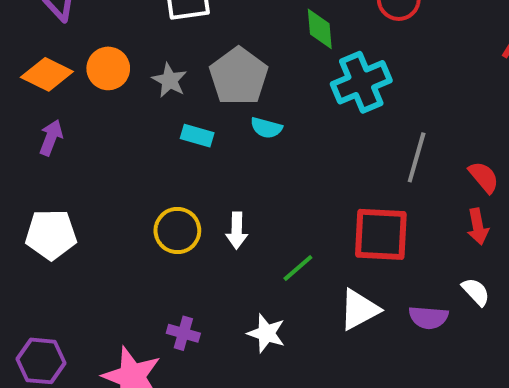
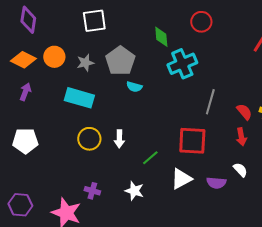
gray star: (169, 80) -> (85, 63), turned 30
cyan rectangle: (197, 136) -> (79, 98), moved, size x1.8

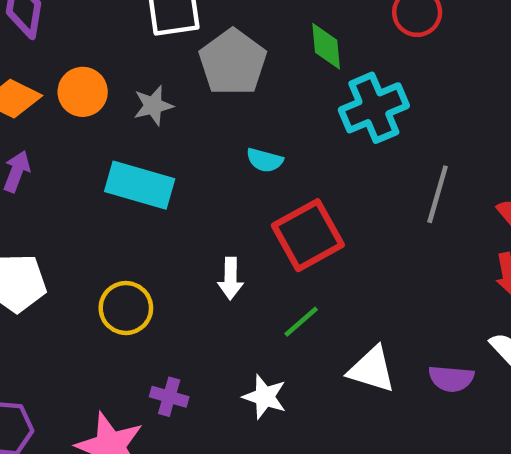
gray pentagon: (120, 61) -> (233, 62), moved
yellow circle: (89, 139) -> (126, 308), moved
red square: (192, 141) -> (308, 235), moved, turned -32
white triangle: (181, 179) -> (372, 369), turned 45

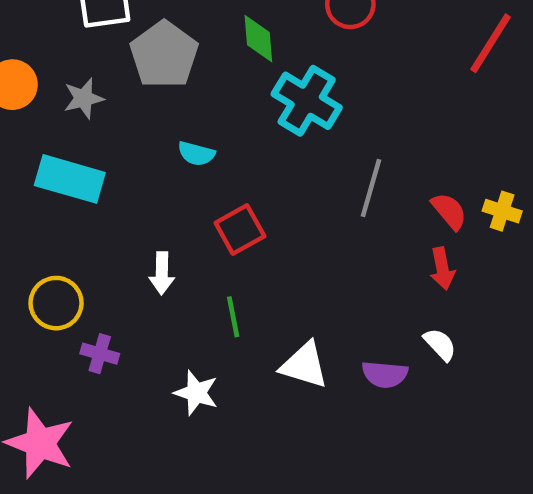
cyan cross: (374, 108) -> (307, 101), turned -36
red square: (308, 235) -> (240, 229), size x0.7
green line: (301, 322) -> (233, 317), turned -60
purple cross: (169, 397) -> (100, 354), moved

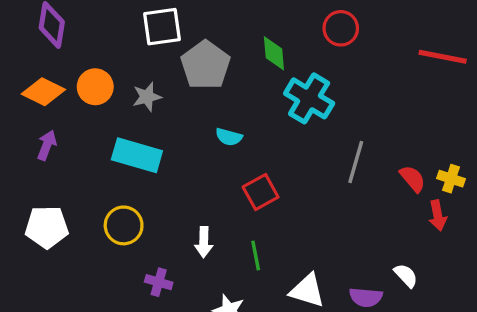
red line: (491, 43) -> (443, 57), turned 69
red arrow: (442, 269) -> (438, 215), moved
white arrow: (162, 273) -> (204, 242), moved
yellow circle: (56, 303) -> (124, 225), moved

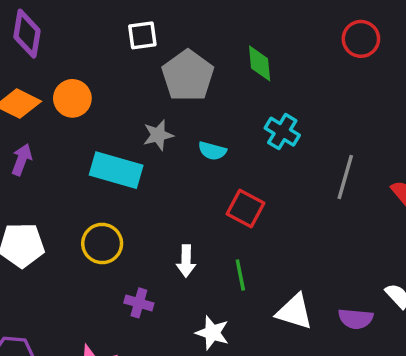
white square: (162, 27) -> (142, 35), size x0.7
red circle: (341, 28) -> (361, 39), moved
gray star: (147, 97) -> (158, 135), moved
cyan cross: (309, 98) -> (282, 132), moved, size x0.7
red square: (261, 192) -> (246, 209), turned -33

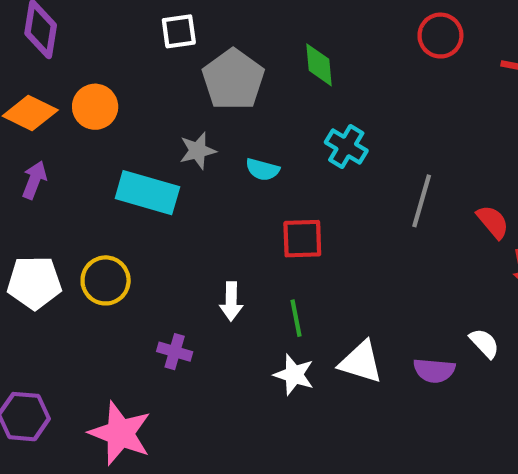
red square: (246, 209) -> (302, 239), turned -30
yellow circle: (102, 244) -> (106, 280), moved
white star: (212, 333) -> (294, 375), moved

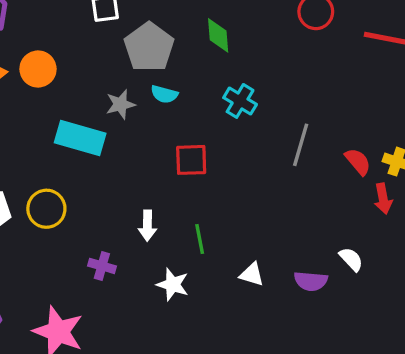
cyan semicircle: (263, 170) -> (164, 94), moved
red square: (302, 239) -> (191, 160), moved
white triangle: (361, 362) -> (252, 274), size x0.7
white star: (294, 375) -> (173, 284), moved

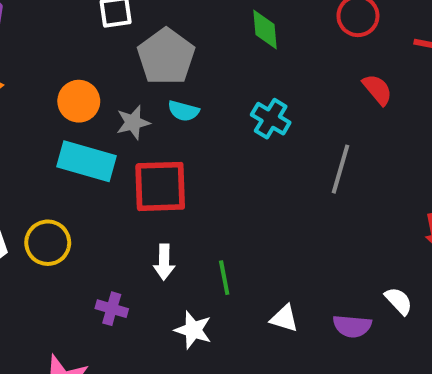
green diamond: (218, 35) -> (265, 29), moved
orange circle: (38, 69) -> (79, 101), moved
red square: (191, 160) -> (160, 186), moved, size x1.4
red semicircle: (358, 162) -> (377, 90), moved

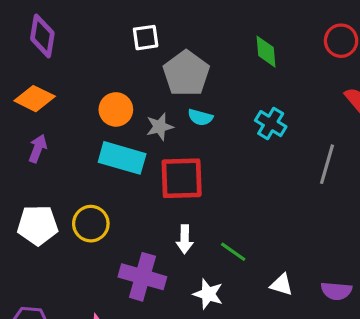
green line: (224, 278) -> (233, 252), turned -44
purple cross: (112, 309) -> (142, 277), size x1.8

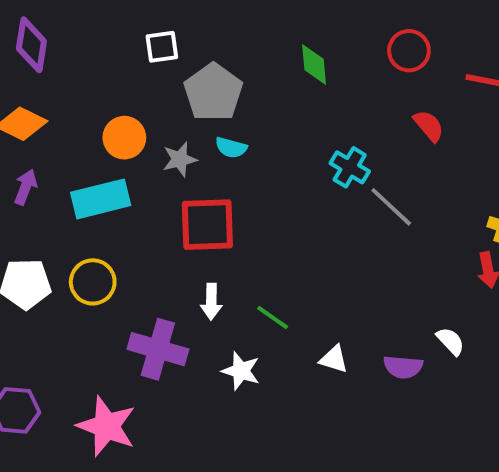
cyan cross: (271, 124) -> (350, 167), moved
cyan rectangle: (122, 158) -> (101, 199), moved, turned -30
gray line: (327, 164) -> (391, 207), turned -63

